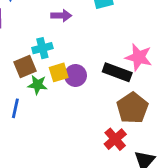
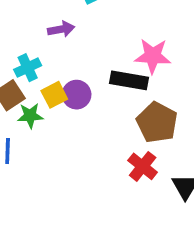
purple arrow: (61, 16) -> (61, 29), moved

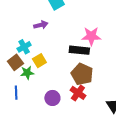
purple circle: (77, 95) -> (52, 98), moved
brown pentagon: (157, 122) -> (82, 74), moved
red cross: (143, 166) -> (78, 93), moved

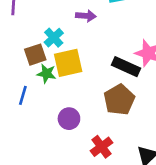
cyan cross: (24, 47) -> (54, 38), turned -32
yellow square: (39, 61) -> (68, 63), size x1.5
red cross: (78, 93) -> (101, 147), moved

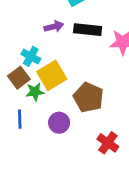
black rectangle: (126, 67) -> (88, 30), moved
brown pentagon: (119, 100) -> (88, 97), moved
purple circle: (69, 119) -> (59, 123), moved

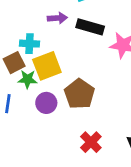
cyan cross: (31, 56) -> (29, 44), turned -36
purple circle: (59, 123) -> (46, 103), moved

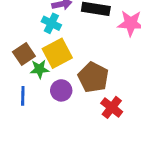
cyan cross: (29, 44) -> (51, 23), moved, turned 30
red cross: (91, 142) -> (112, 107), moved

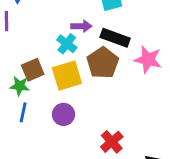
green star: (39, 69) -> (20, 86), moved
brown pentagon: (93, 77) -> (103, 63), moved

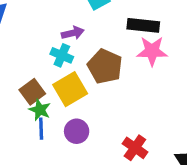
black rectangle: (115, 38) -> (143, 25), moved
green star: (20, 86) -> (40, 110), moved, turned 30
blue line: (23, 112) -> (41, 129), moved

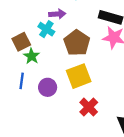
yellow square: (70, 89) -> (79, 76), moved
brown square: (32, 92) -> (21, 42), moved
green star: (40, 110) -> (32, 56), moved

